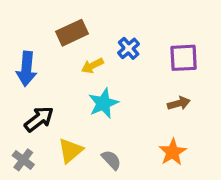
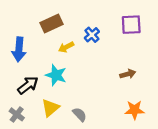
purple square: (184, 58) -> (131, 25), moved
cyan star: (103, 103) -> (56, 75), moved, turned -30
orange star: (173, 152) -> (135, 110), moved, turned 30

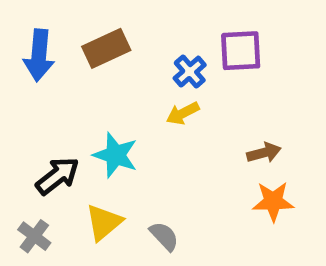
purple square: (131, 25) -> (241, 51), moved
yellow arrow: (66, 47) -> (183, 113), moved
blue arrow: (19, 49) -> (39, 55), moved
orange star: (135, 110) -> (273, 201), moved

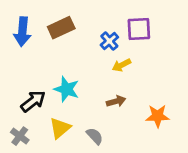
yellow arrow: (183, 113) -> (121, 65), moved
brown arrow: (264, 153) -> (116, 101), moved

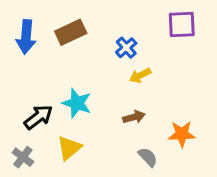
purple square: (139, 29) -> (182, 25), moved
gray semicircle: (95, 136) -> (148, 157), moved

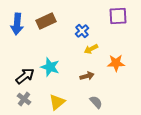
orange star: (182, 134) -> (116, 63), moved
yellow triangle: (69, 148) -> (57, 102), moved
gray cross: (23, 157) -> (24, 99), moved

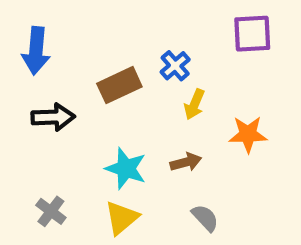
brown rectangle: (46, 21) -> (119, 85), moved
yellow arrow: (91, 49) -> (194, 104), turned -40
cyan star: (50, 67) -> (126, 169), moved
black arrow: (25, 76) -> (53, 117), moved, turned 36

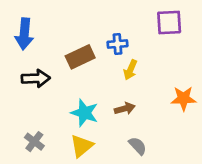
blue cross: (175, 66) -> (117, 44), turned 36
orange star: (248, 134) -> (183, 98), moved

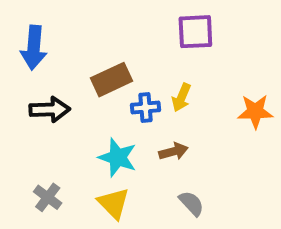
purple square: (169, 22) -> (195, 32), moved
blue cross: (117, 44) -> (145, 108), moved
orange star: (183, 98) -> (255, 112), moved
yellow triangle: (82, 146) -> (114, 203), turned -35

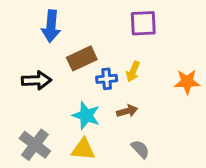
blue arrow: (34, 48) -> (51, 26), moved
gray cross: (48, 197) -> (35, 145), size x1.5
yellow triangle: (114, 203) -> (83, 149), turned -40

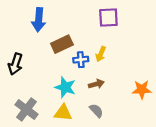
black arrow: (36, 80) -> (15, 64), moved, turned 110
orange star: (187, 82) -> (142, 90), moved
gray semicircle: (140, 149) -> (96, 111), moved

